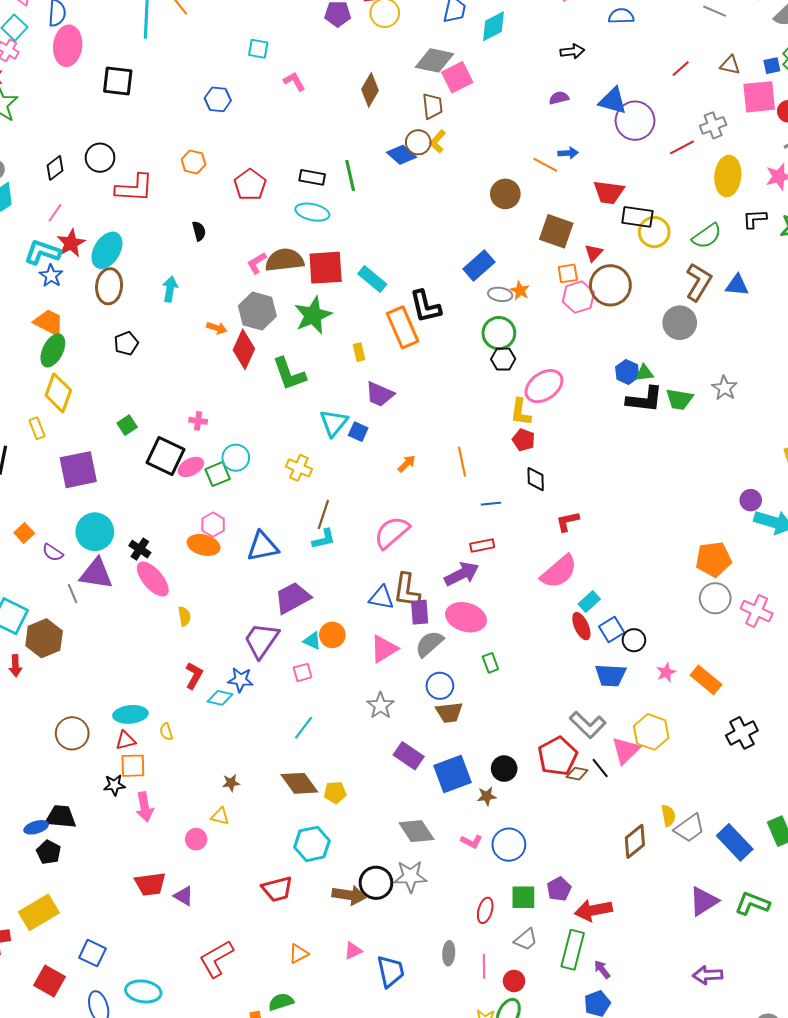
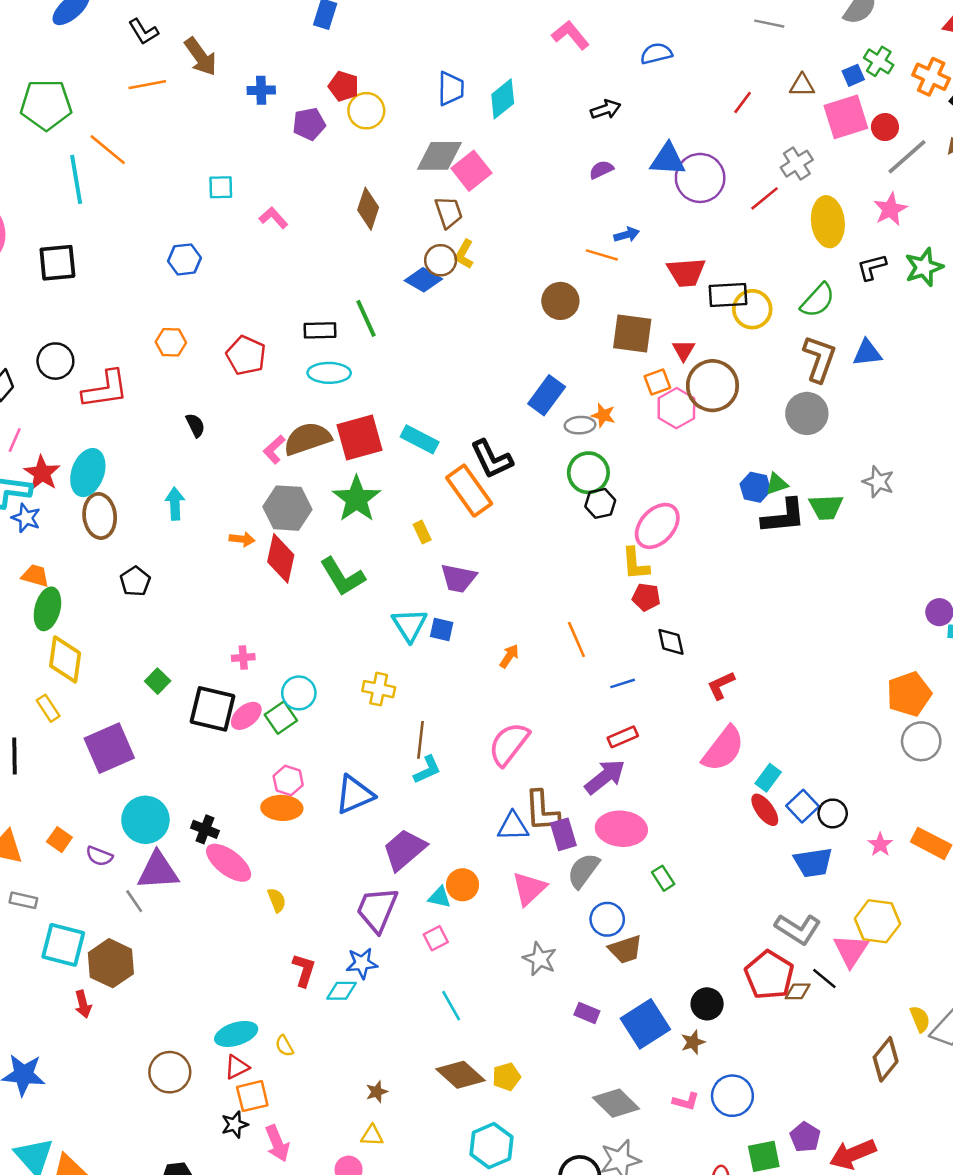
orange trapezoid: (49, 322) -> (35, 576), size x0.7
cyan line: (304, 728) -> (451, 1006), turned -55
purple rectangle: (409, 756) -> (587, 1013), size x0.7

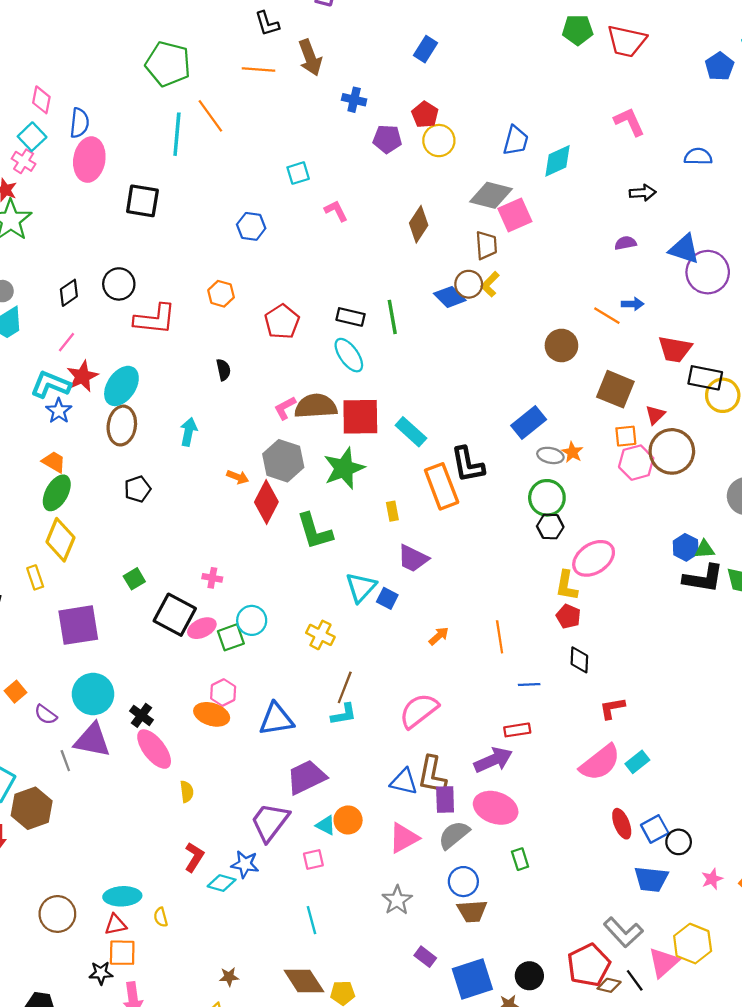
cyan square: (221, 187) -> (298, 173), turned -30
cyan ellipse: (329, 373) -> (349, 355), turned 39
cyan rectangle: (768, 778) -> (637, 762), moved

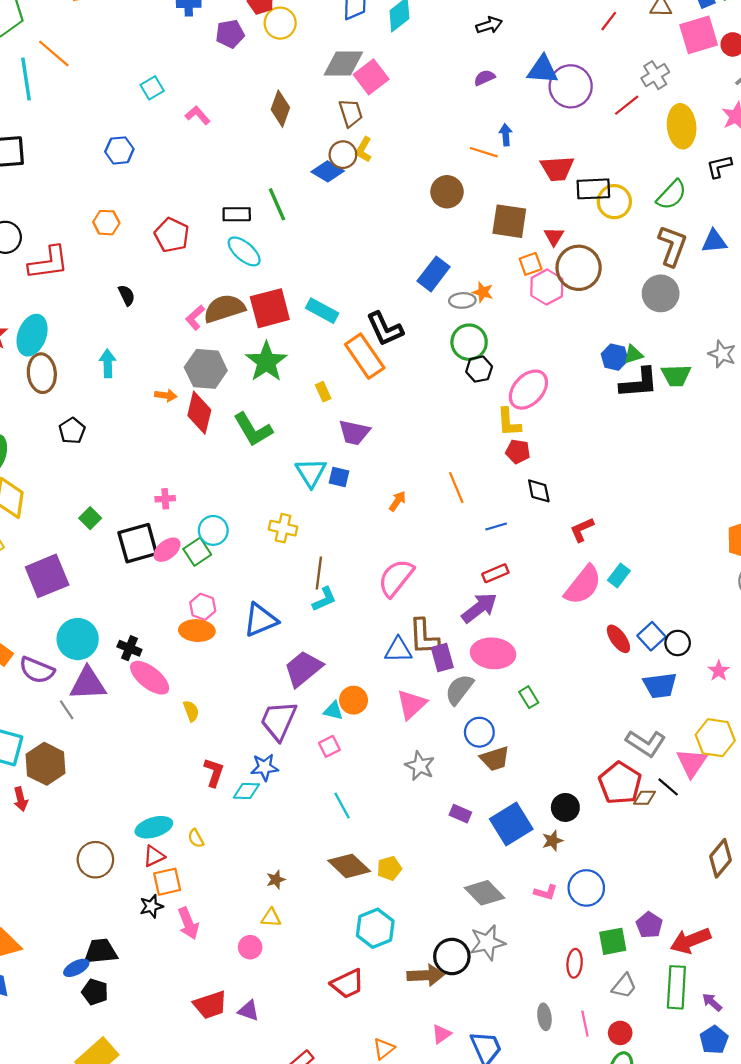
blue arrow: (633, 304) -> (506, 135), turned -80
black square: (175, 615) -> (138, 543), turned -30
purple semicircle: (46, 715) -> (37, 670), size x1.5

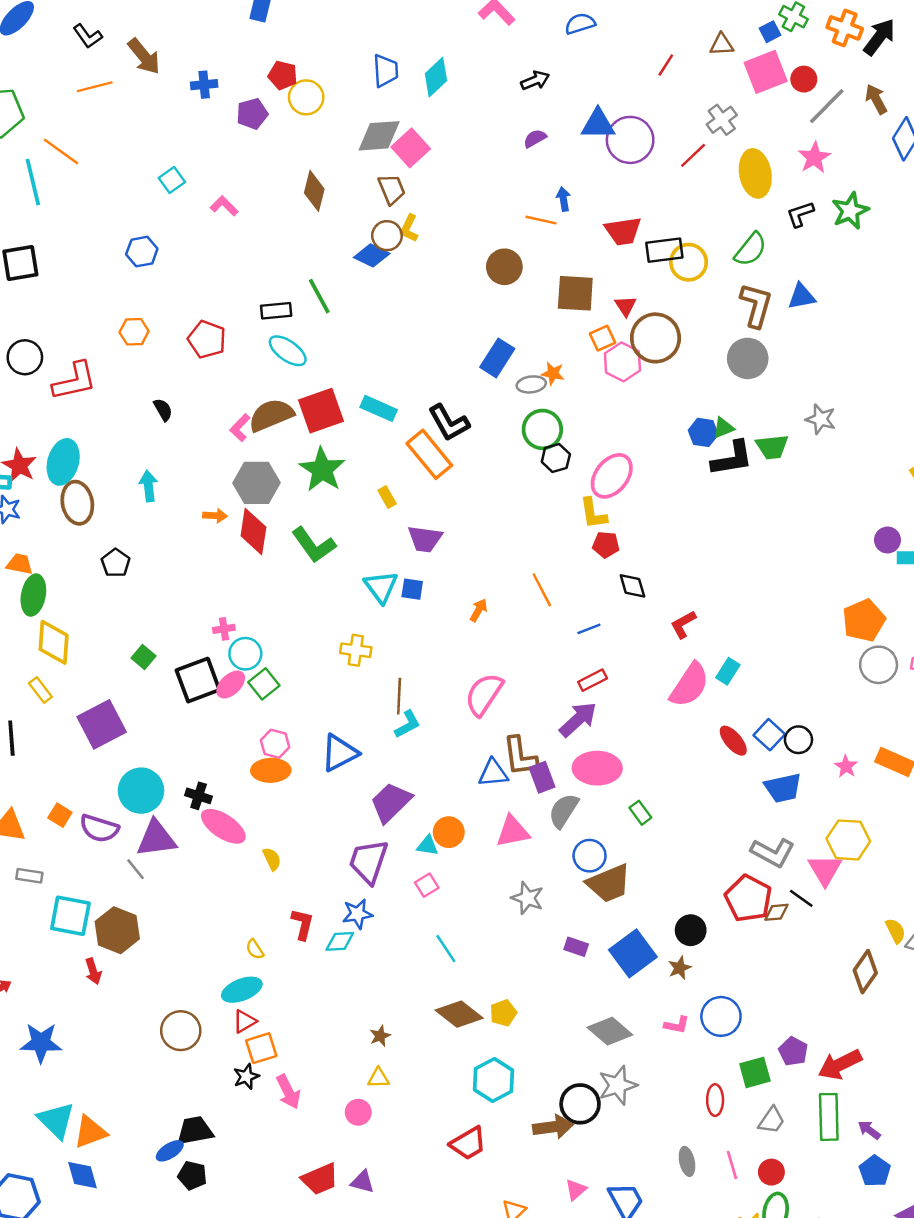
cyan circle: (213, 530) -> (245, 654), moved
pink triangle: (412, 704) -> (513, 831), turned 36
brown trapezoid: (495, 759) -> (609, 883), size x1.4
yellow semicircle: (196, 838) -> (255, 949), moved

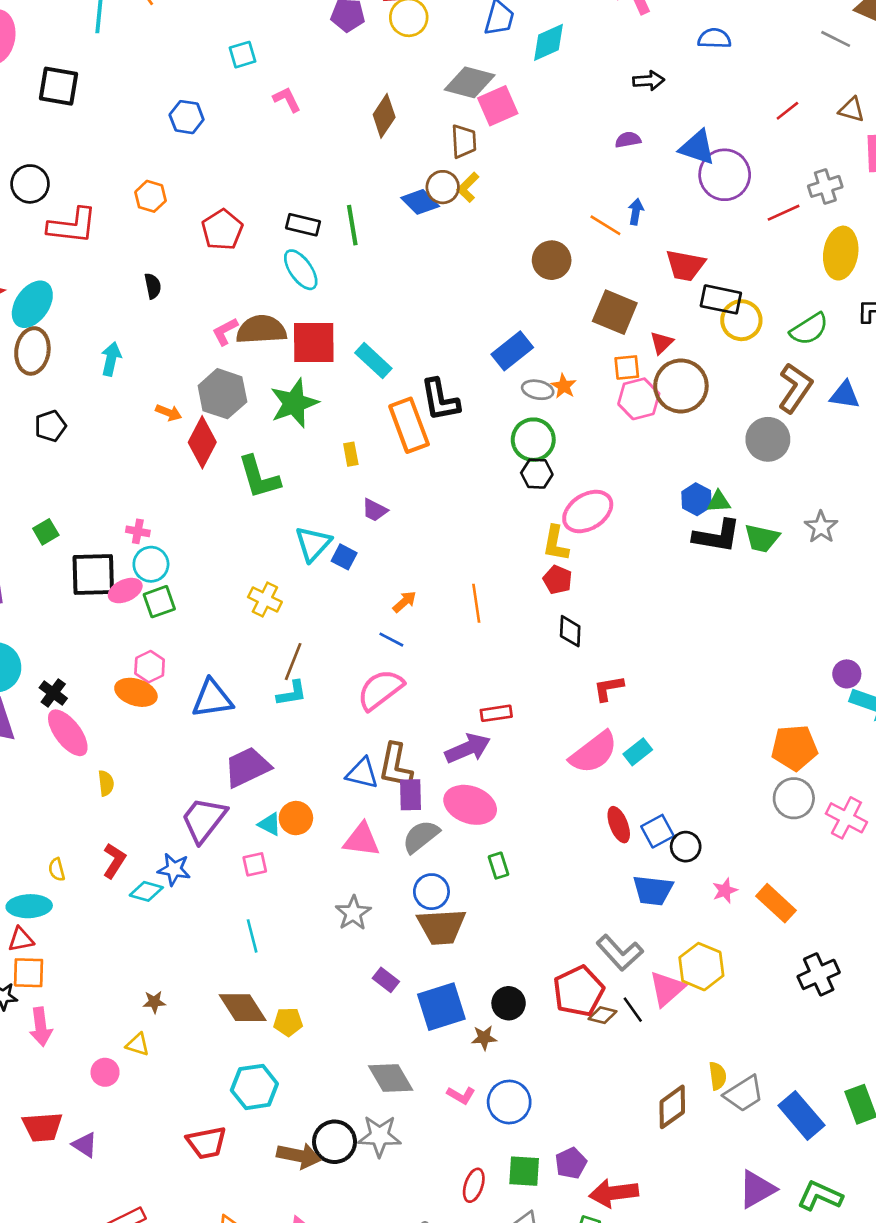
purple trapezoid: (425, 539) -> (375, 510), size x0.7
blue line: (589, 629) -> (391, 640), moved, turned 30

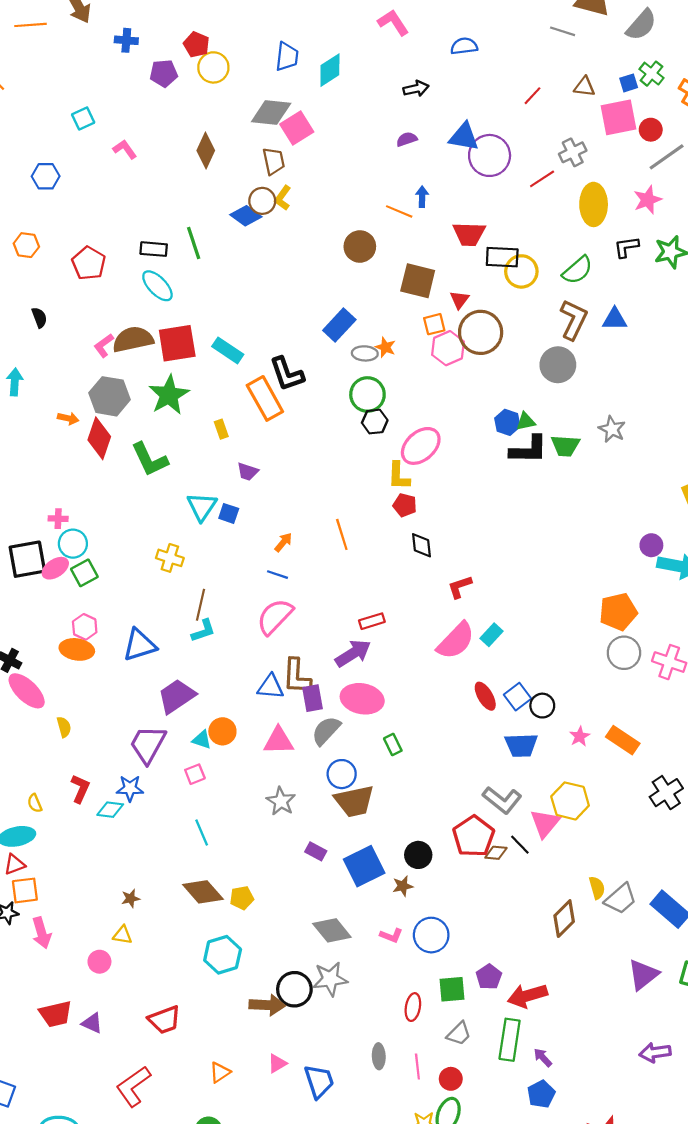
red trapezoid: (206, 1143) -> (164, 1020), moved

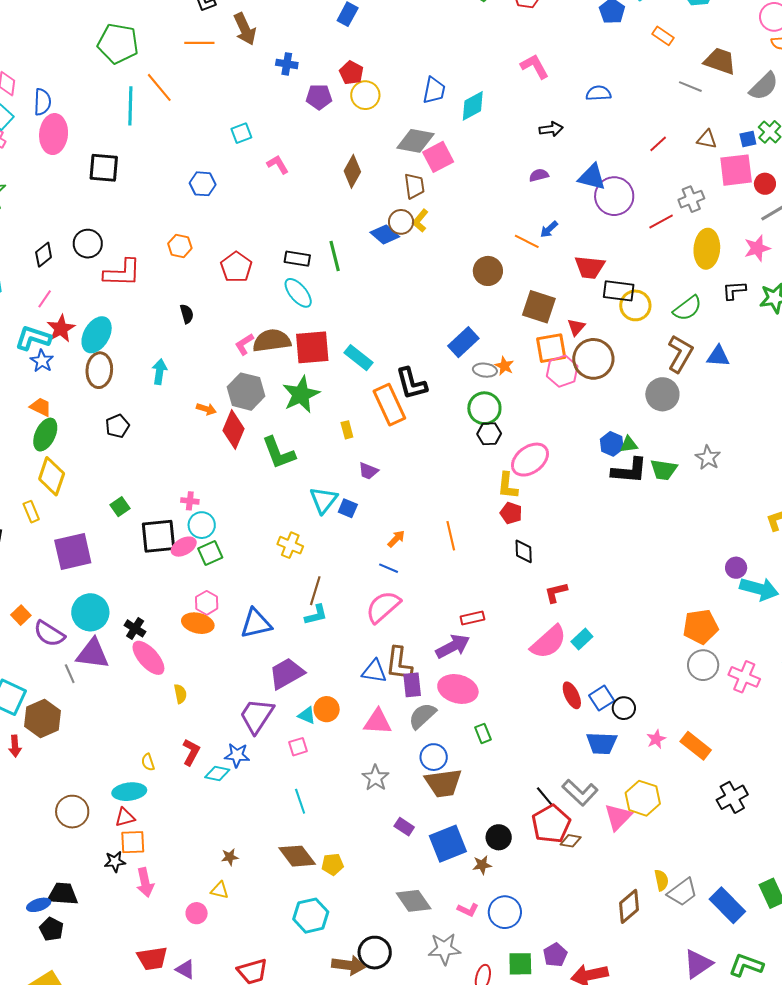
blue arrow: (422, 197) -> (549, 229), turned -138
orange square: (434, 324) -> (551, 348), size x1.5
black line: (520, 845) -> (545, 796), moved
gray star: (330, 979) -> (444, 949), moved

